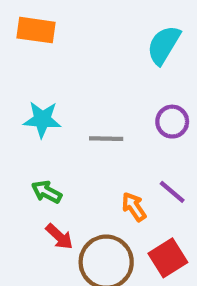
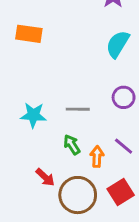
cyan star: (42, 119) -> (33, 115), moved
green arrow: (47, 192) -> (72, 145), moved, turned 30
orange arrow: (134, 207) -> (97, 157), turned 36

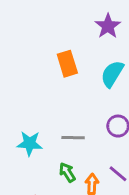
orange rectangle: (29, 34) -> (67, 64), moved, turned 65

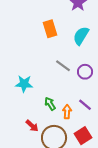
gray line: (73, 138) -> (63, 66), moved, turned 35

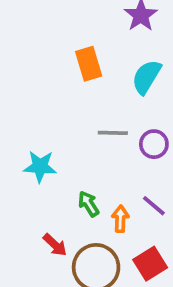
gray line: (63, 66) -> (113, 133), turned -35

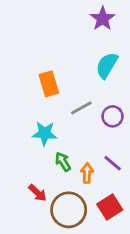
orange rectangle: (89, 64) -> (49, 84), moved
gray line: (113, 133) -> (81, 108), turned -30
cyan star: (40, 166) -> (45, 133), moved

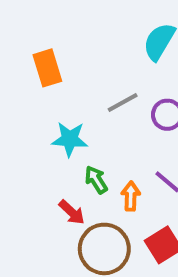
orange rectangle: (49, 84) -> (47, 68), moved
red arrow: (37, 193) -> (72, 212), moved

